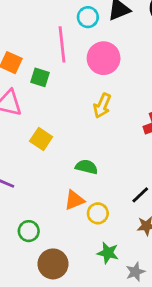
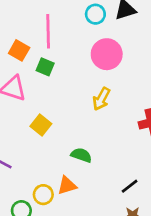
pink line: (62, 44) -> (48, 31), moved
yellow circle: (98, 213) -> (43, 195), moved

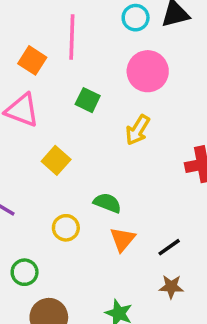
green square: (45, 67) -> (88, 100), moved
orange triangle: (67, 185) -> (123, 239), moved, turned -36
yellow circle: (43, 195) -> (66, 228), moved

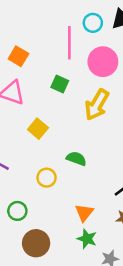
pink line: (72, 37) -> (69, 43), moved
yellow arrow: (138, 130) -> (97, 105), size x1.4
orange triangle: (123, 239) -> (84, 213), moved

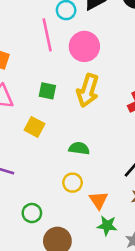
green square: (60, 84) -> (47, 91), moved
yellow circle: (47, 178) -> (73, 183), moved

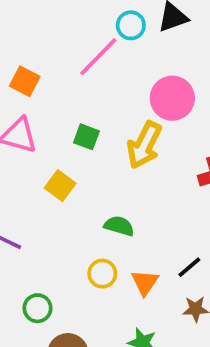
pink line: (47, 35) -> (98, 57), turned 48
pink circle: (84, 46) -> (172, 98), moved
orange triangle: (99, 200) -> (145, 283), moved

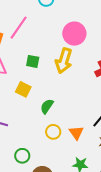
pink line: (98, 57) -> (19, 28), moved
green semicircle: (119, 226) -> (47, 106), moved, turned -63

